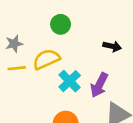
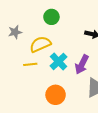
yellow line: (17, 68) -> (30, 64), moved

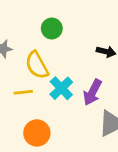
yellow semicircle: (40, 44) -> (37, 65), turned -95
orange circle: (56, 95) -> (37, 133), moved

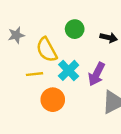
green circle: (52, 28) -> (75, 29), moved
orange circle: (37, 133) -> (53, 100), moved

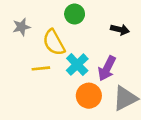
green circle: (75, 29) -> (75, 14), moved
orange circle: (53, 100) -> (89, 96), moved

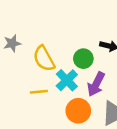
green circle: (75, 14) -> (83, 59), moved
yellow line: (41, 68) -> (39, 92), moved

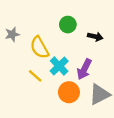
green circle: (83, 59) -> (68, 25), moved
yellow line: (39, 92) -> (35, 76), turned 48

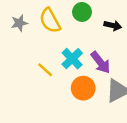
yellow semicircle: (39, 47) -> (50, 21), moved
purple arrow: (84, 69) -> (100, 62), turned -65

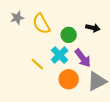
green circle: (82, 12) -> (69, 35), moved
gray star: (19, 23) -> (17, 18), moved

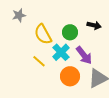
yellow semicircle: (41, 24) -> (43, 34), moved

